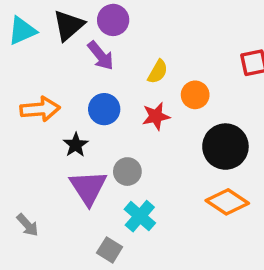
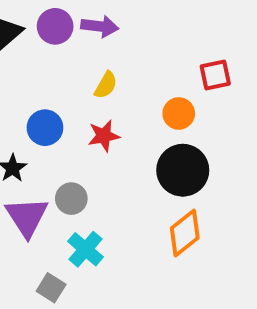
purple arrow: (101, 56) -> (100, 26), moved, turned -44
orange circle: (195, 95) -> (179, 113), moved
orange diamond: (227, 202) -> (185, 233), turned -72

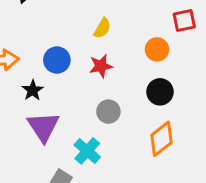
black circle: (183, 170) -> (160, 92), size x0.7
gray circle: (71, 199) -> (108, 112), moved

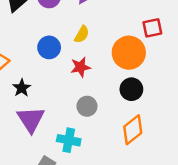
orange circle: (157, 49) -> (129, 53), size x1.6
blue circle: (57, 60) -> (49, 47), moved
cyan cross: (87, 151) -> (69, 140), turned -30

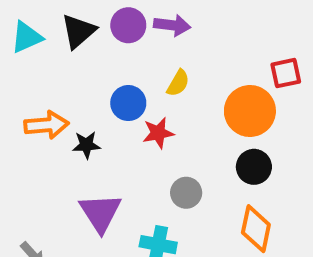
red star: (80, 67) -> (158, 133), moved
black star: (22, 88) -> (86, 145), moved, turned 30
orange diamond: (133, 130) -> (256, 229), turned -40

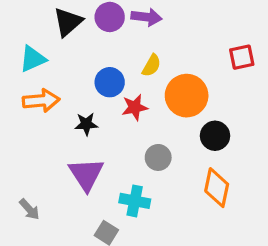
cyan triangle: (27, 37) -> (33, 59), moved
orange circle: (250, 111) -> (187, 96), moved
black star: (86, 145) -> (86, 124), moved

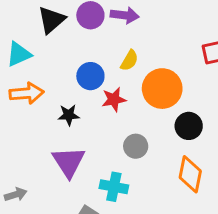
gray arrow: (29, 209) -> (16, 195), turned -65

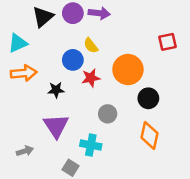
yellow semicircle: (129, 60) -> (91, 46), moved, turned 112
gray arrow: (16, 195) -> (25, 151), moved

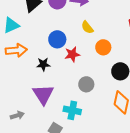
yellow semicircle: (91, 46) -> (87, 27), moved
orange circle: (128, 70) -> (103, 47), size x0.6

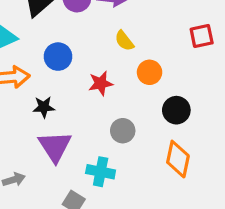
blue circle: (57, 39) -> (58, 57), moved
black star: (43, 64) -> (44, 107), moved

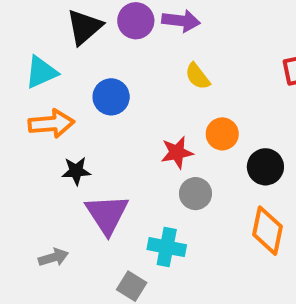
orange circle: (150, 72) -> (222, 134), moved
red star: (101, 83) -> (177, 152), moved
black star: (44, 107) -> (76, 171), moved

